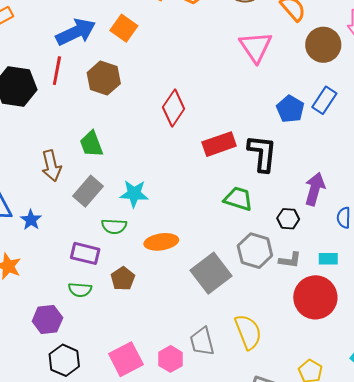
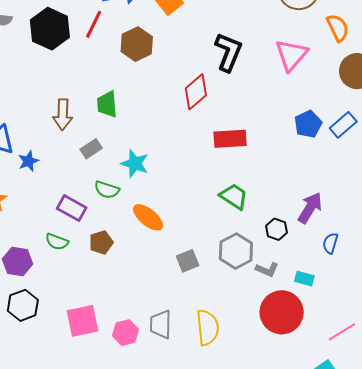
black L-shape: (262, 153) -> (228, 52), moved
gray rectangle: (88, 191) -> (91, 149), size x0.7
orange ellipse: (161, 242) -> (148, 217), turned 32
gray square: (211, 273) -> (188, 261), size x0.6

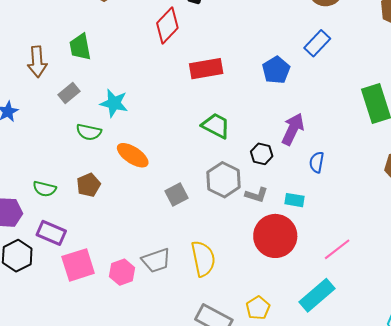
blue pentagon: (308, 124) -> (276, 70), moved
purple rectangle: (72, 208) -> (51, 233), moved
gray trapezoid: (161, 324) -> (156, 260), turned -104

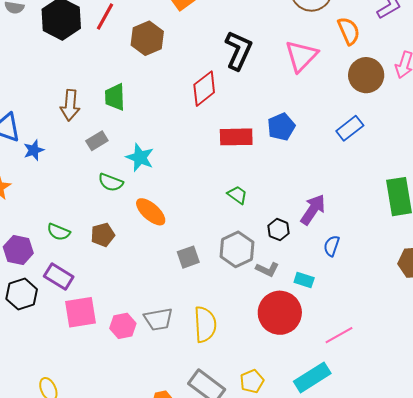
blue pentagon: (276, 70) -> (281, 127), moved
green trapezoid: (216, 126) -> (237, 195), size x0.7

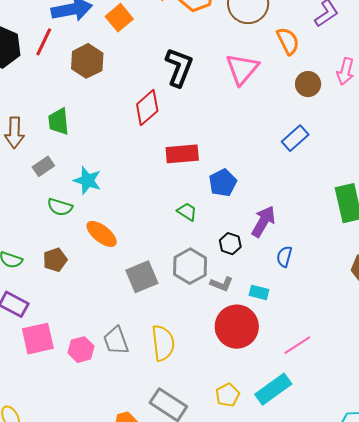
brown circle: (366, 75) -> (308, 84), size x0.7
blue pentagon: (281, 127) -> (223, 183), moved
gray square: (188, 257) -> (142, 277), size x1.4
gray trapezoid: (158, 319) -> (116, 341), turned 84
yellow pentagon: (252, 381) -> (228, 395), moved

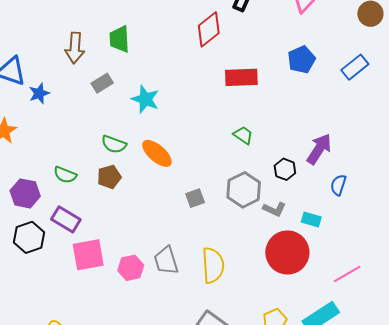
blue pentagon: (223, 183) -> (301, 60), moved
green semicircle: (60, 207) -> (114, 144), moved
gray square: (142, 277) -> (195, 198), size x0.6

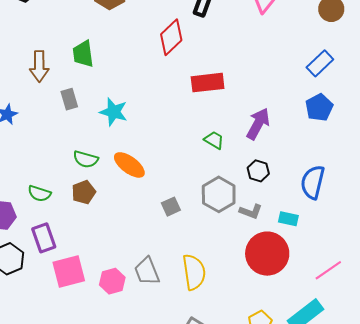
blue pentagon: (301, 60) -> (319, 107), moved
gray rectangle: (102, 83) -> (69, 99), turned -70
purple arrow: (319, 149) -> (258, 124), moved
blue semicircle: (338, 185) -> (313, 182), size x1.6
purple rectangle: (66, 219) -> (44, 238), turned 44

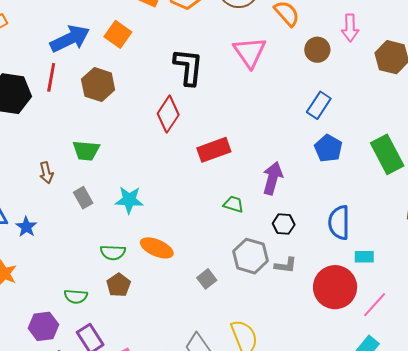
green trapezoid: (83, 54) -> (86, 151), turned -64
brown arrow: (39, 66) -> (46, 173), size x0.7
cyan rectangle: (288, 219) -> (364, 257), moved
red circle: (267, 254) -> (335, 287), moved

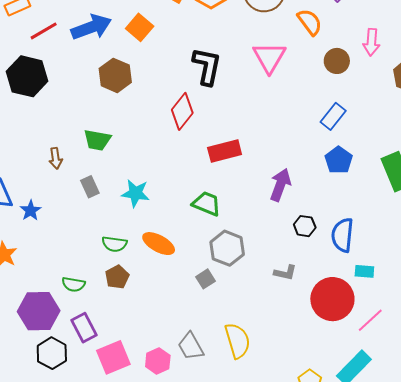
red line: (51, 77) -> (44, 31), moved, turned 44
green trapezoid: (233, 204) -> (207, 204), moved, size x1.4
black hexagon: (284, 224) -> (305, 226), moved
gray hexagon: (251, 256) -> (227, 248), moved
purple hexagon: (43, 326) -> (39, 311), size x1.4

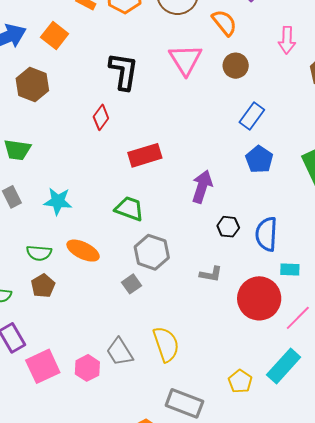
brown circle: (337, 61) -> (236, 66), moved
red diamond: (182, 111) -> (101, 117), size x0.7

